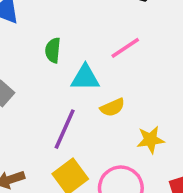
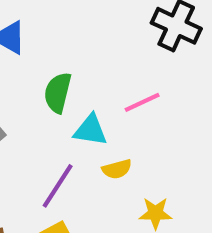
green semicircle: (53, 50) -> (58, 93), size x1.4

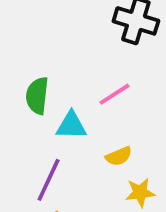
yellow semicircle: (117, 169) -> (119, 156), moved

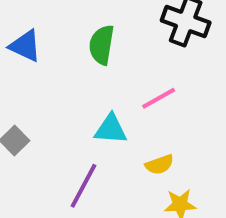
green semicircle: (37, 96) -> (102, 45), moved

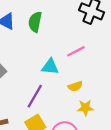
green semicircle: (102, 45) -> (35, 22), moved

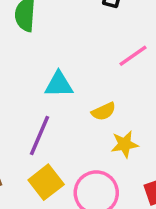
pink line: (76, 51) -> (133, 56), moved

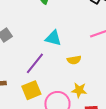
yellow star: (125, 144) -> (79, 90), moved

